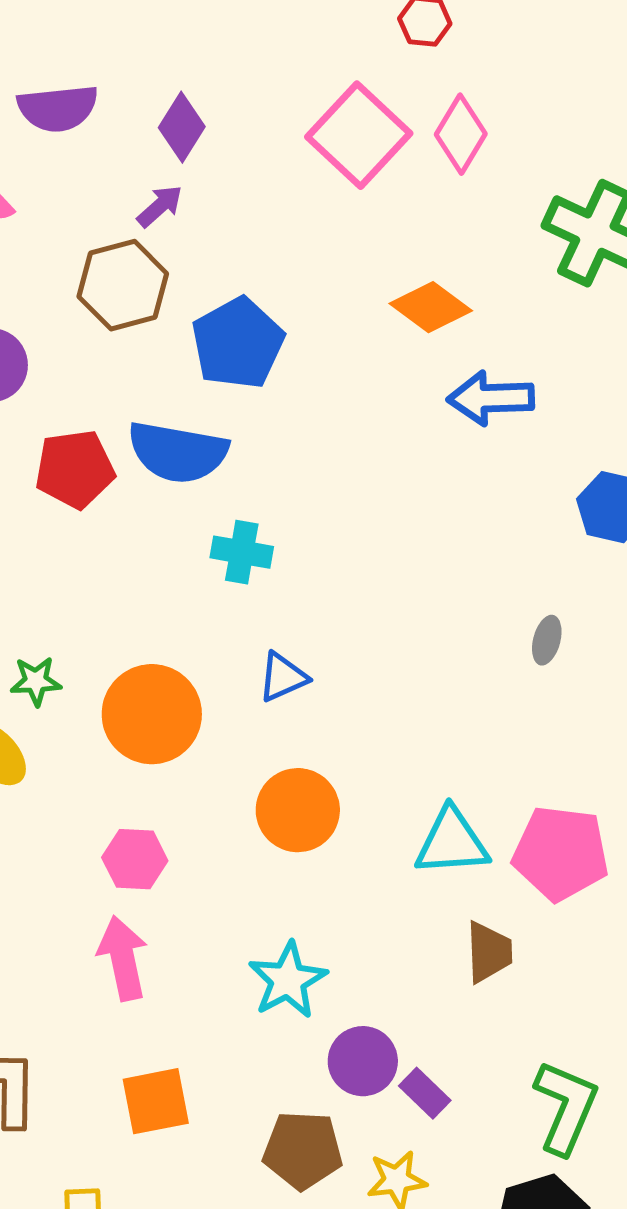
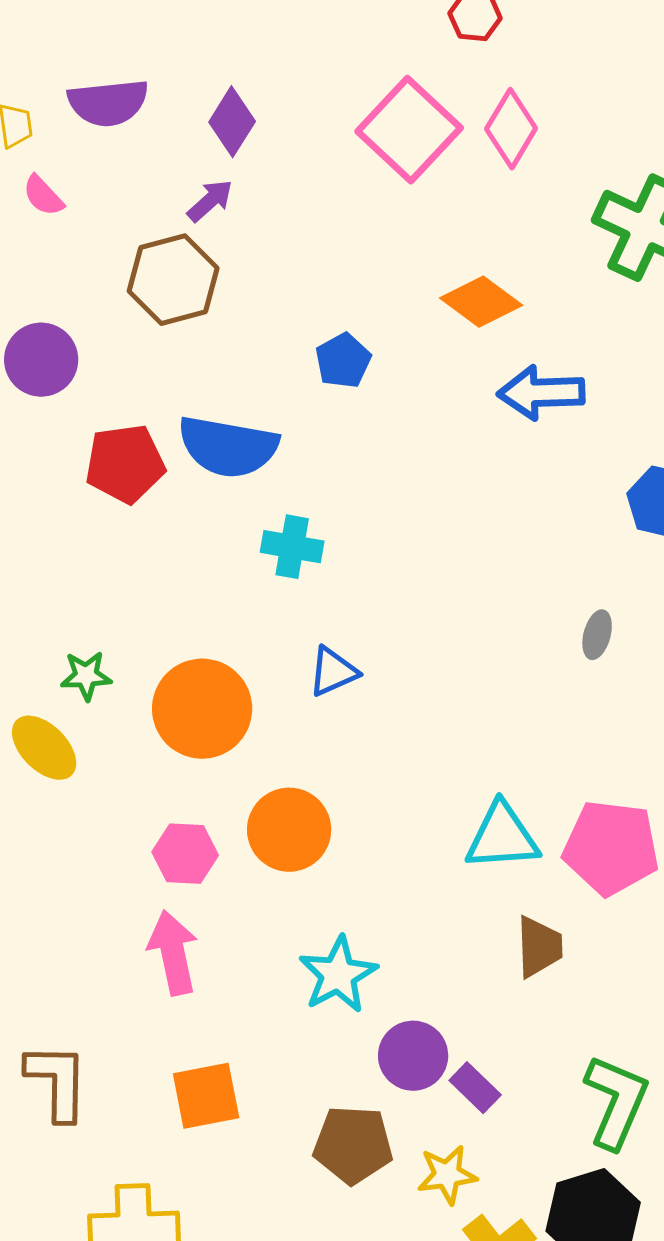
blue pentagon: (238, 343) -> (343, 361), moved, size x0.6
orange circle: (298, 810) -> (289, 830), moved

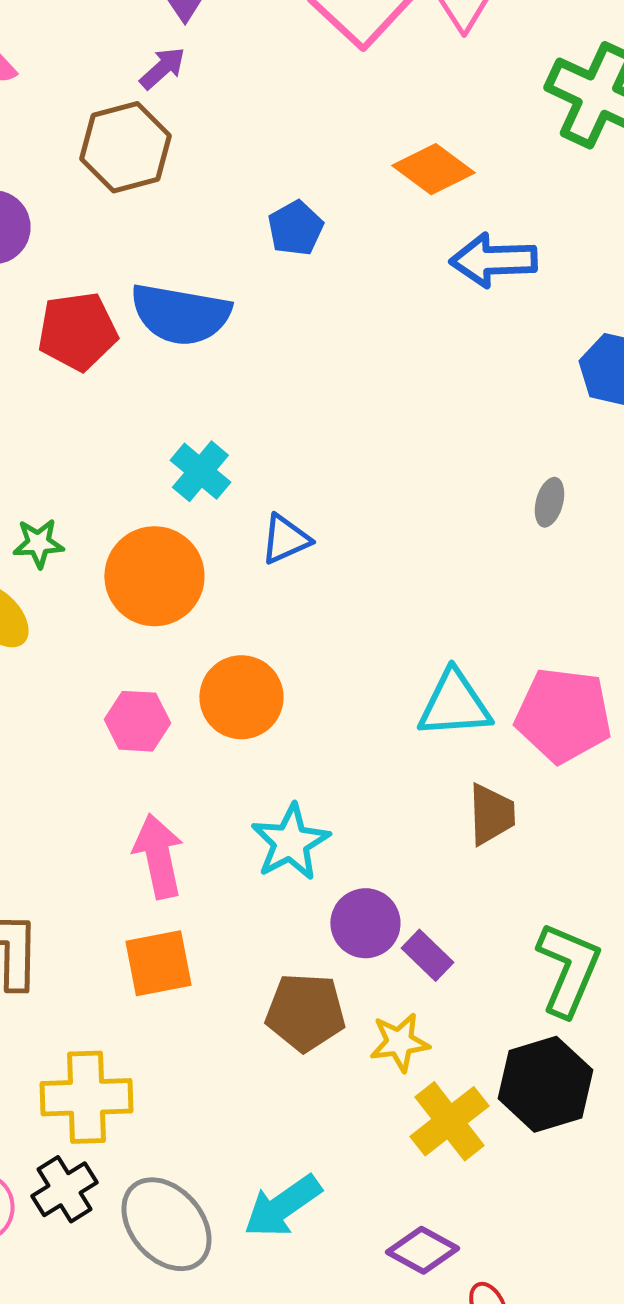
cyan cross: (292, 547) -> (200, 471), moved, turned 30
pink arrow: (173, 953) -> (158, 856), moved

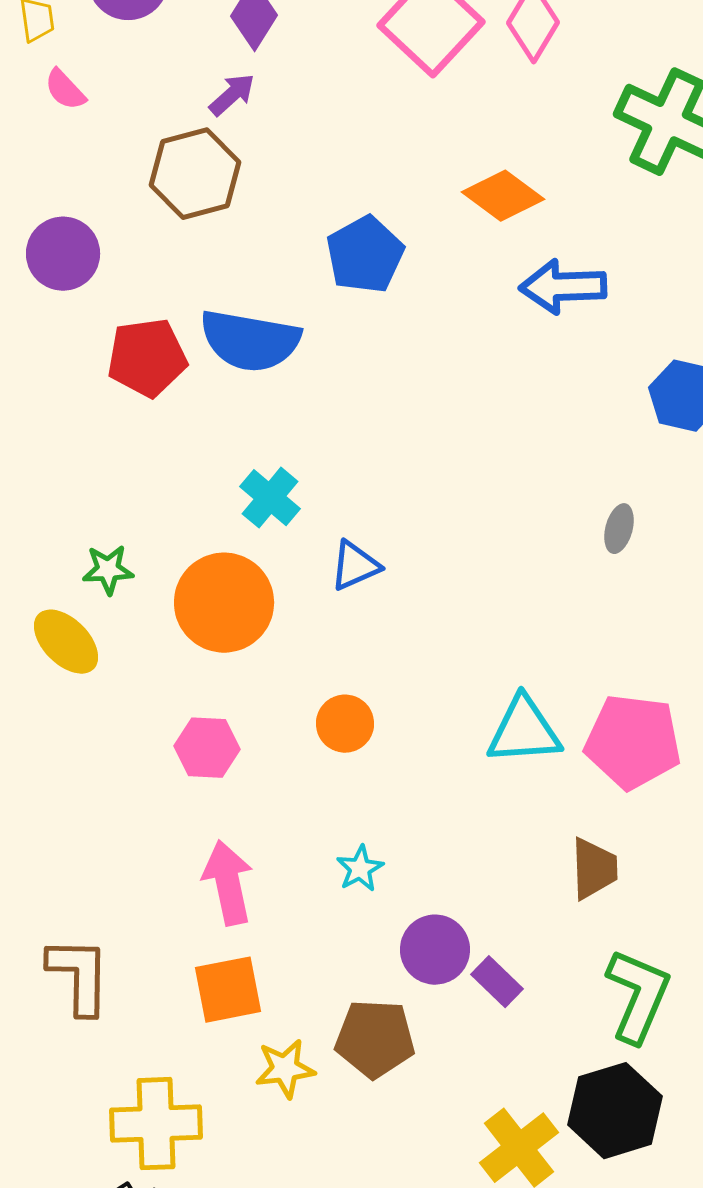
blue pentagon: (295, 228) -> (365, 255), size x1.4
orange circle: (241, 697) -> (345, 724), moved, size x0.7
brown trapezoid: (491, 814) -> (594, 869), moved
cyan star: (290, 842) -> (360, 869), size x0.6
yellow star: (399, 1042) -> (285, 1069), moved

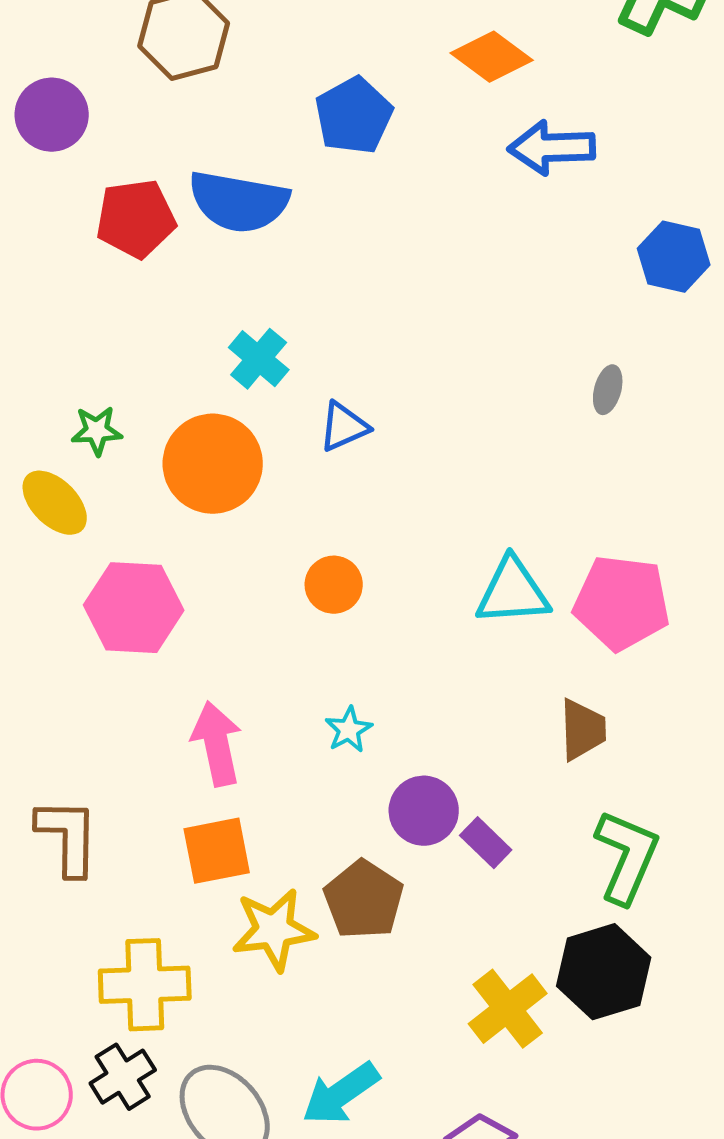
pink hexagon: (207, 748) -> (134, 608), moved, size x1.5
brown pentagon: (375, 1039) -> (364, 900), turned 30
yellow star: (285, 1069) -> (274, 930), size x1.4

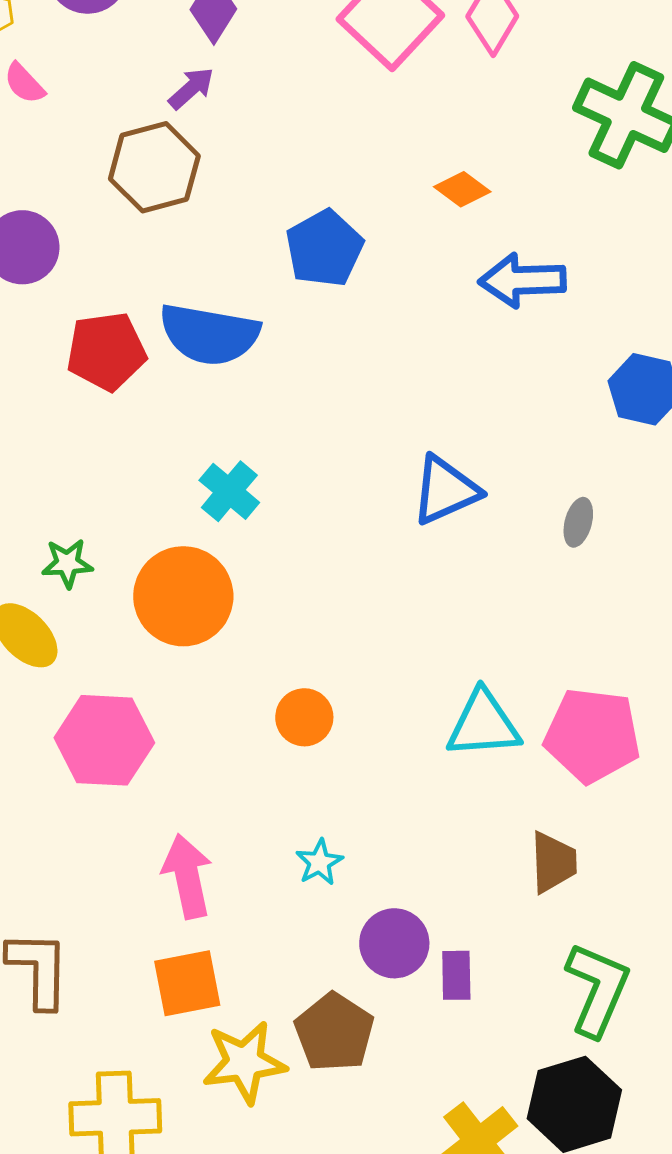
orange diamond: (492, 57) -> (462, 189), size x0.7
blue triangle: (344, 427) -> (445, 490), moved, size x1.4
purple rectangle: (486, 843) -> (456, 975), turned 45

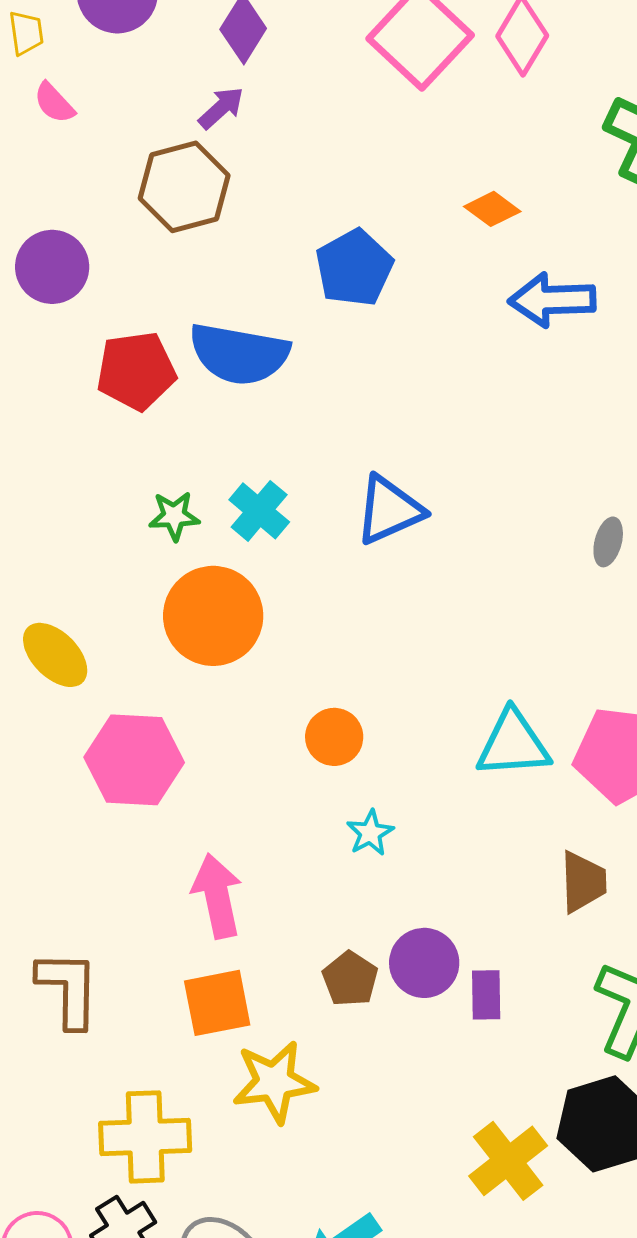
blue triangle: (445, 490) -> (389, 510), moved
green star: (67, 563) -> (174, 516), moved
cyan star: (319, 862) -> (370, 833), moved
brown pentagon: (334, 1032) -> (350, 979), moved, size x0.7

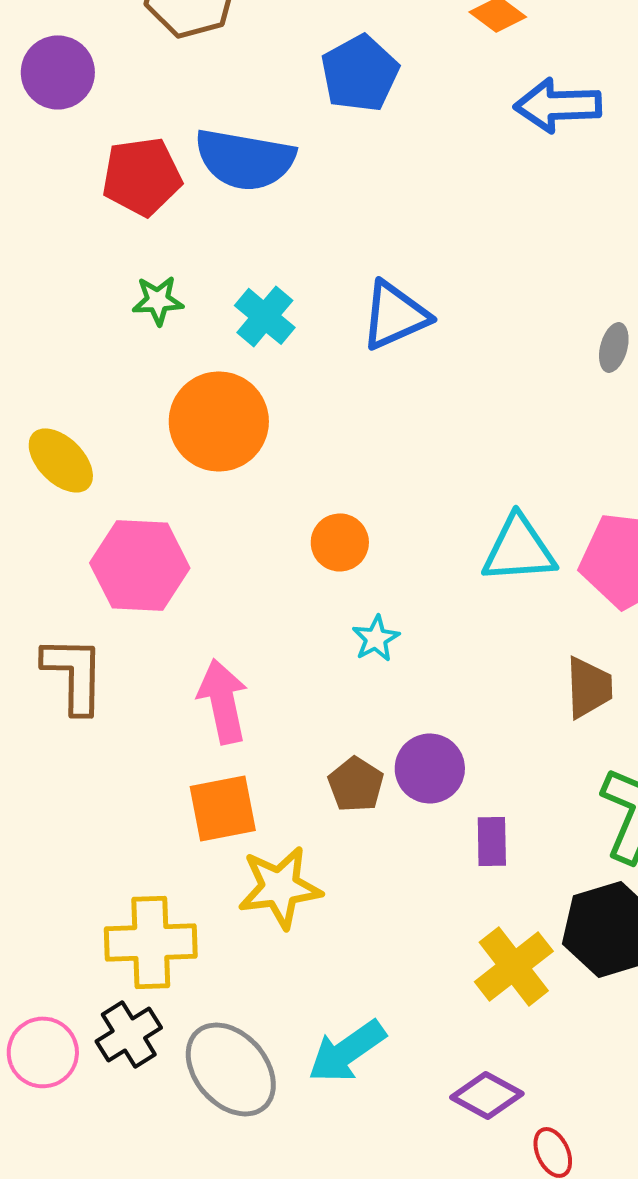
green star: (174, 516) -> (158, 300), moved
brown L-shape: (68, 989) -> (74, 674), moved
purple rectangle: (486, 995) -> (492, 841), moved

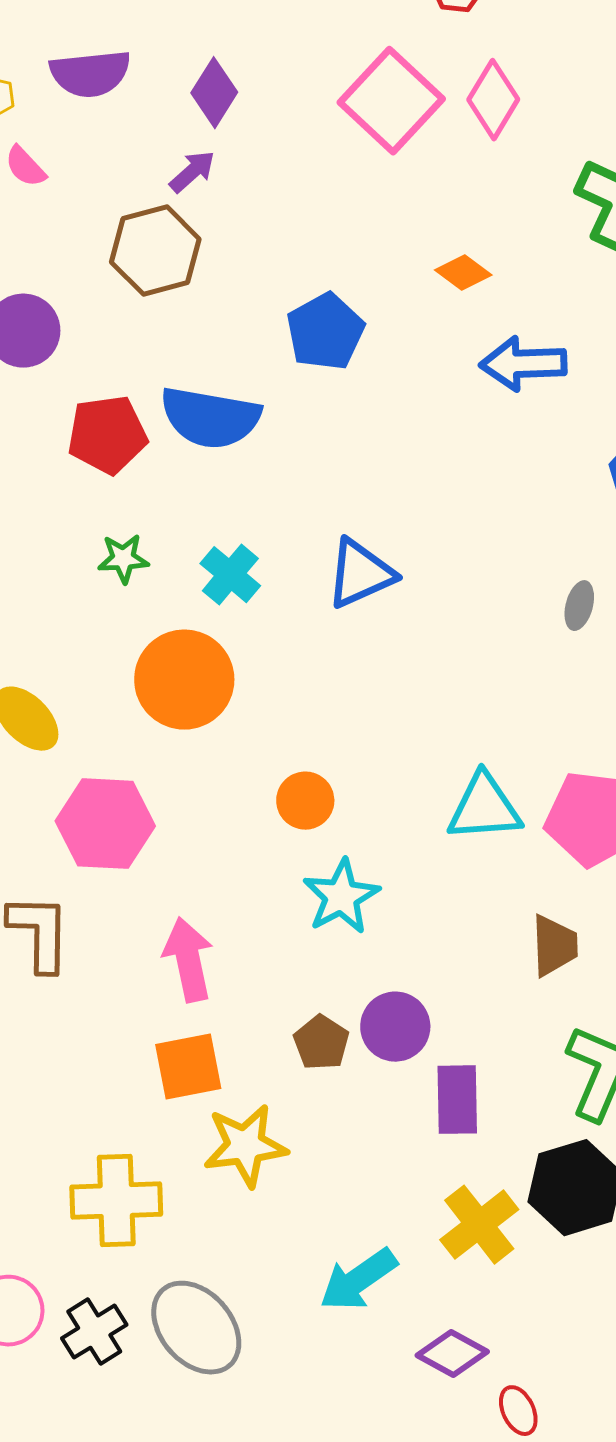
cyan star: (376, 638) -> (341, 897), size x1.6
purple rectangle: (492, 841) -> (457, 1100), size x1.4
black cross: (129, 1034) -> (94, 1332), moved
cyan arrow: (347, 1051) -> (358, 1280), moved

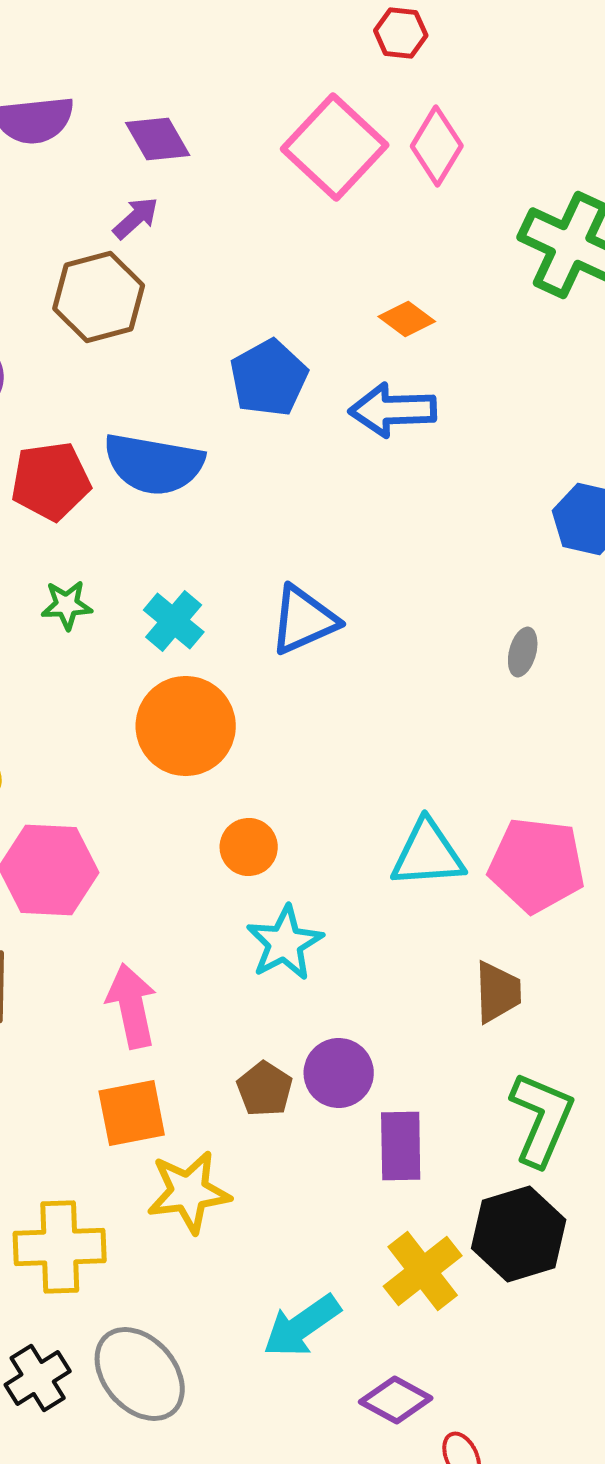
purple diamond: (214, 93) -> (158, 139), turned -62
blue arrow: (523, 364) -> (393, 410), moved
orange circle: (184, 680) -> (186, 726), moved

